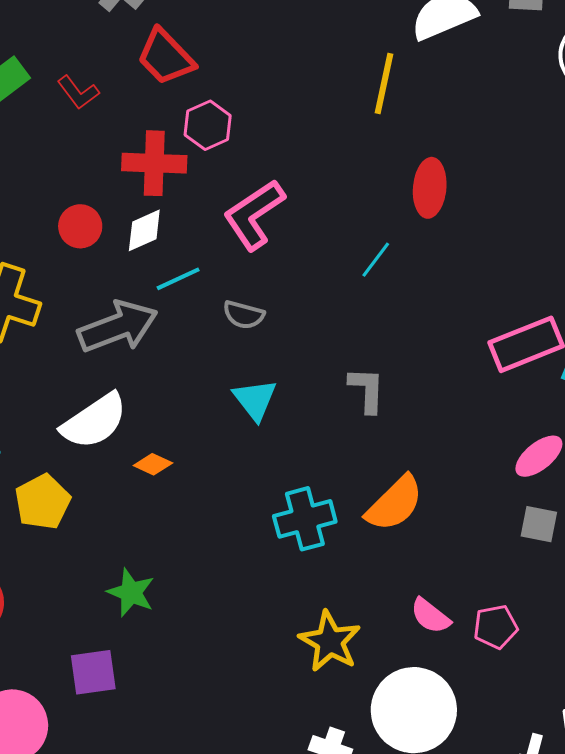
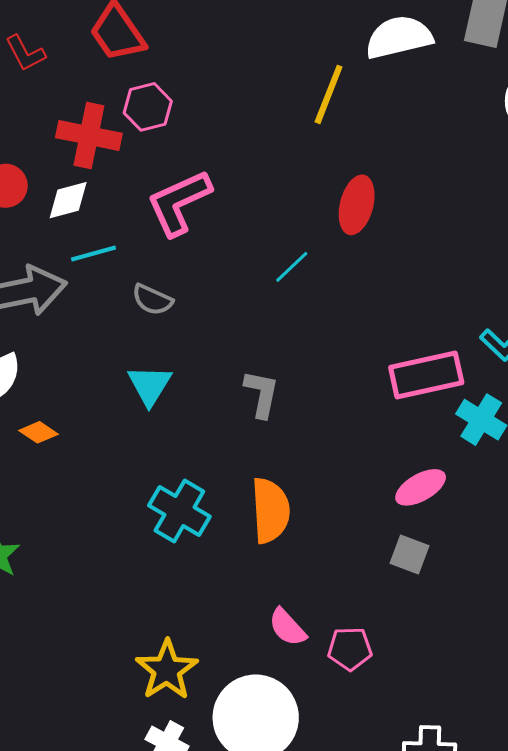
orange semicircle: (395, 503) -> (270, 510), turned -58
cyan cross: (305, 519) -> (179, 511), turned 36
yellow star: (330, 641) -> (167, 670), moved

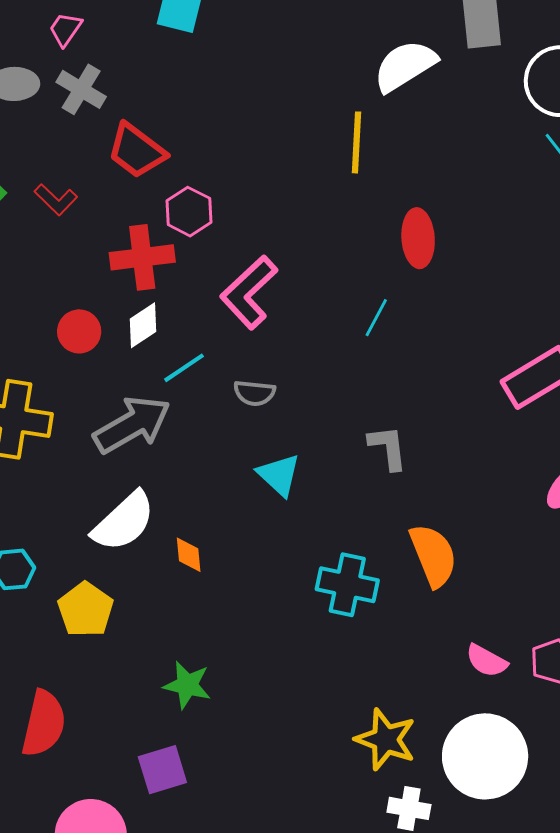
orange diamond: (38, 432) -> (189, 555), turned 69

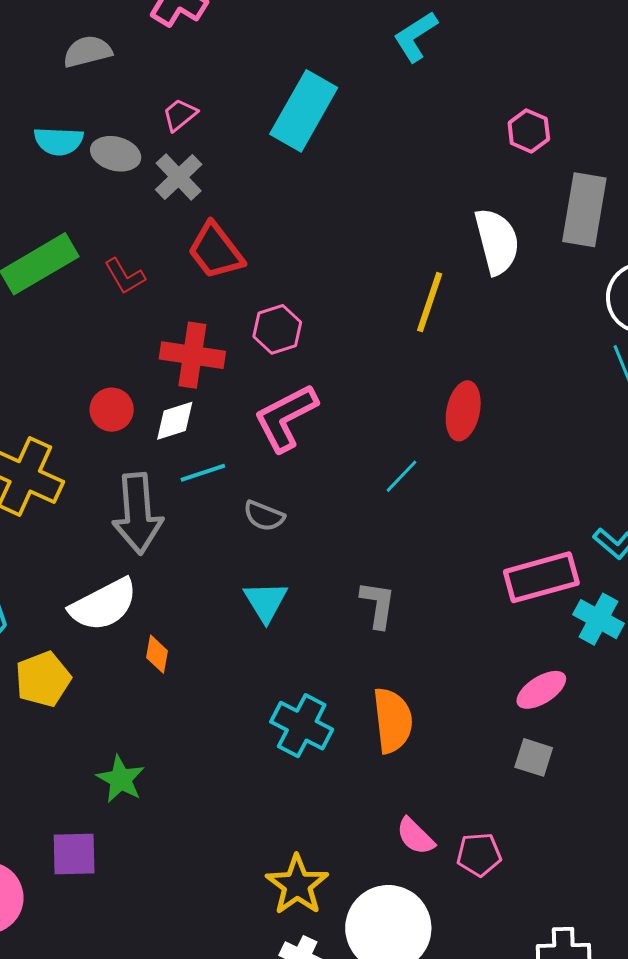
white semicircle: (405, 66) -> (497, 241), turned 92
pink hexagon: (189, 212) -> (277, 329), moved
gray arrow: (132, 425) -> (138, 514), turned 100

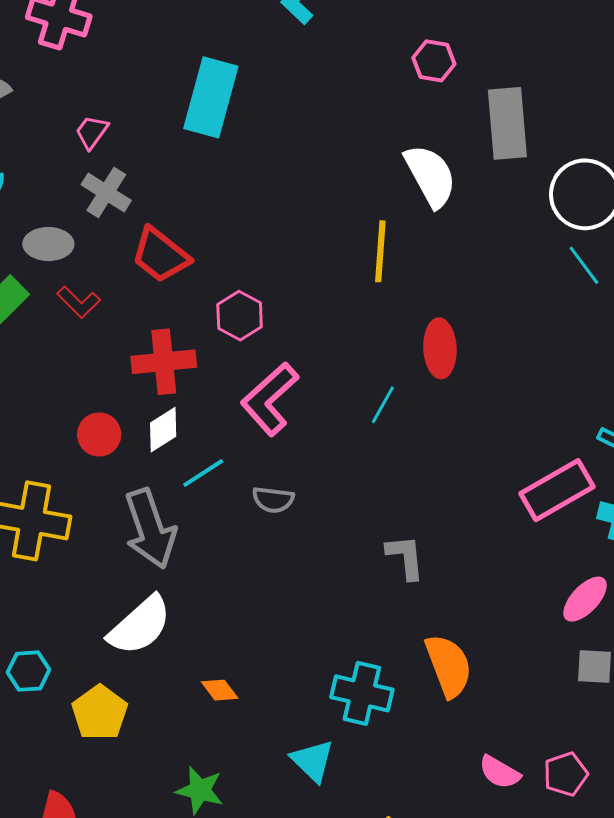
gray ellipse: (116, 154) -> (48, 244), moved
cyan line: (401, 476) -> (383, 405), moved
cyan triangle: (266, 602) -> (313, 761), moved
orange diamond: (157, 654) -> (220, 690), moved, turned -33

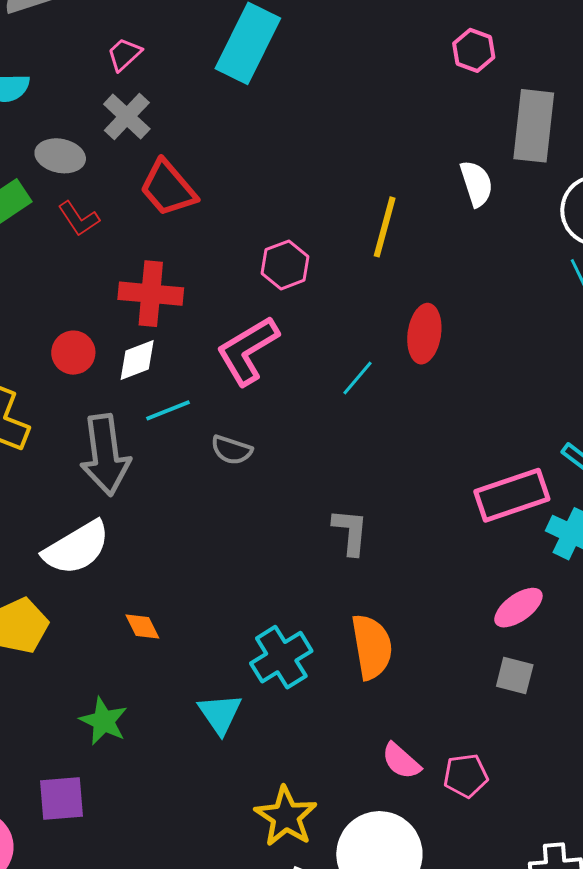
white semicircle: (430, 176) -> (476, 184), moved, size x0.7
pink hexagon: (240, 316) -> (285, 265), moved
cyan cross: (362, 693) -> (281, 657), turned 34

